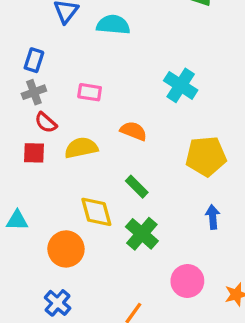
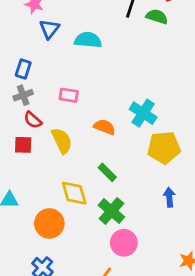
cyan cross: (181, 85) -> (143, 113), moved
yellow semicircle: (81, 148) -> (62, 141), turned 76
pink circle: (187, 281) -> (124, 243), moved

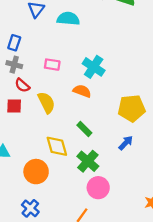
gray cross: (23, 95) -> (14, 65), turned 35
cyan cross: (143, 113) -> (94, 67), moved
blue arrow: (169, 197) -> (126, 143), moved, turned 49

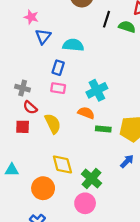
blue rectangle: (14, 43) -> (58, 68), moved
cyan cross: (94, 67) -> (97, 90), turned 30
green rectangle: (84, 129) -> (103, 129), moved, turned -40
pink circle: (98, 188) -> (85, 203), moved

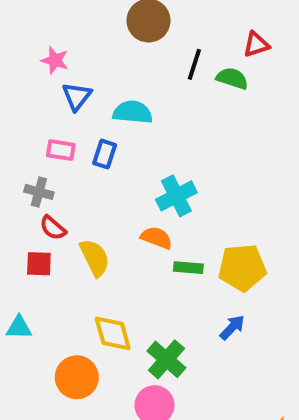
pink rectangle: (58, 88) -> (61, 150), moved
cyan triangle: (12, 170) -> (19, 327), moved

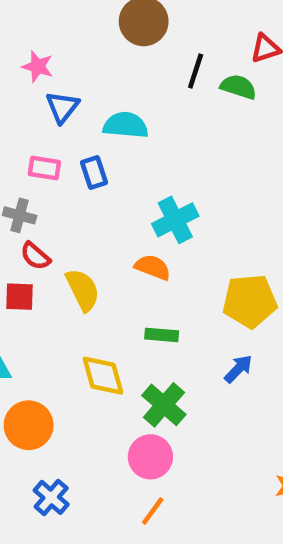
blue rectangle: (105, 154) -> (94, 173), turned -36
green rectangle: (188, 268) -> (162, 335), moved
orange circle: (77, 377) -> (29, 425), moved

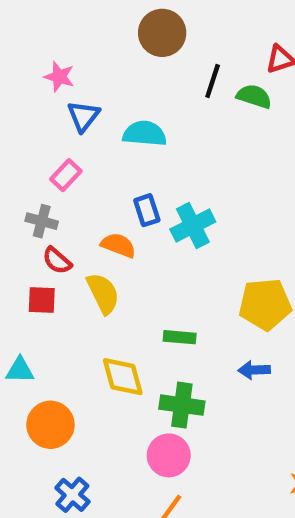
pink rectangle: (44, 168) -> (66, 175), turned -56
blue rectangle: (94, 173) -> (147, 210), moved
orange semicircle: (153, 267) -> (118, 245), moved
blue arrow: (238, 369) -> (254, 370), turned -136
green cross: (164, 405) -> (182, 405), turned -33

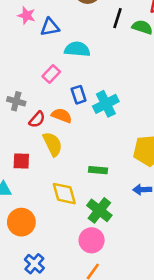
blue triangle: (83, 116) -> (50, 27), moved, turned 42
pink rectangle: (66, 175) -> (51, 74), moved
red semicircle: (57, 261) -> (37, 119), moved, turned -90
red square: (42, 300) -> (21, 161), moved
green cross: (182, 405) -> (99, 210), turned 30

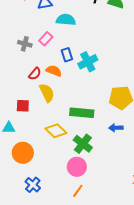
gray cross: (16, 101) -> (25, 44), moved
green rectangle: (98, 170) -> (82, 113), size x1.6
yellow diamond: (64, 194) -> (56, 131), turned -30

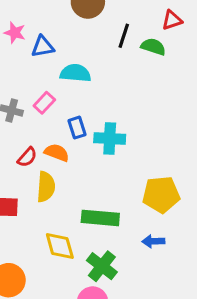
cyan cross: (88, 62) -> (110, 139), turned 30
yellow semicircle: (47, 93) -> (46, 187), turned 30
yellow diamond: (56, 131) -> (60, 246), turned 30

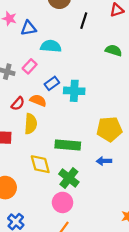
green semicircle: (153, 47) -> (114, 50), moved
blue rectangle: (77, 128) -> (52, 83), turned 72

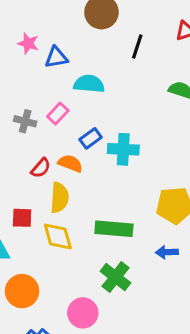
yellow diamond: (40, 164) -> (58, 237), moved
pink circle: (63, 202) -> (83, 313), moved

